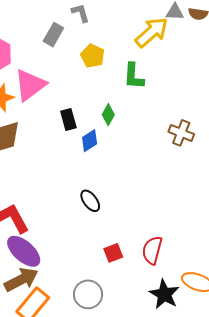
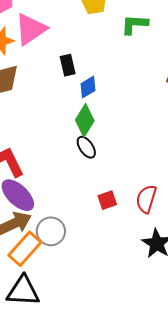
green L-shape: (134, 76) -> (134, 24), turned 88
green diamond: (108, 115) -> (85, 120), moved, size x1.5
gray circle: (88, 294) -> (51, 231), moved

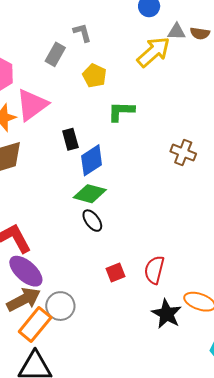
green L-shape: (134, 24) -> (121, 111), moved
blue diamond: (88, 87) -> (92, 160), size x1.4
green diamond: (85, 120) -> (90, 194), turned 76

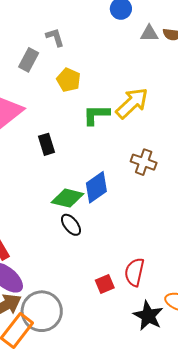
yellow arrow: (153, 52) -> (132, 103), moved
brown cross: (183, 153) -> (144, 162), moved
blue diamond: (92, 160) -> (96, 187), moved
red square: (115, 273) -> (105, 284), moved
gray circle: (60, 306) -> (42, 311), size x1.4

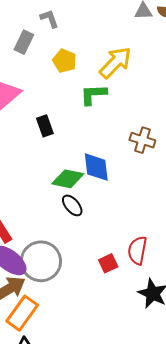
yellow arrow: (132, 103) -> (115, 62), moved
blue diamond: (96, 187) -> (96, 167), turned -60
gray circle: (42, 311) -> (41, 261), moved

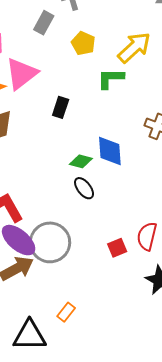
black rectangle: (45, 126) -> (61, 107), turned 35
green diamond: (68, 179) -> (81, 161), size x0.7
orange rectangle: (22, 313) -> (66, 312), moved, size x0.6

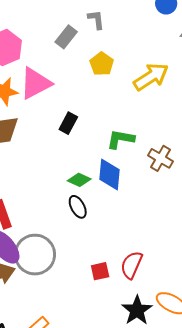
green L-shape: (111, 78) -> (121, 139), moved

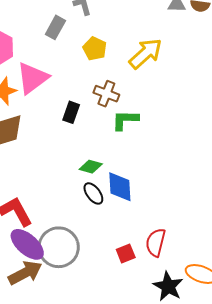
brown cross: (161, 158) -> (106, 94), moved
blue diamond: (110, 175) -> (120, 187), moved

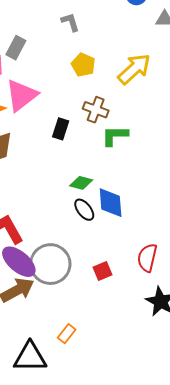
gray rectangle: (55, 27) -> (16, 48), moved
red square: (126, 254) -> (103, 271), moved

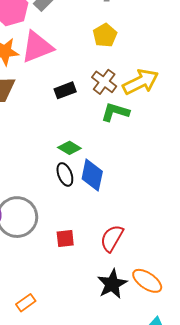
yellow arrow: (134, 69) -> (141, 82), moved
black rectangle: (61, 129) -> (65, 90), turned 35
orange rectangle: (67, 334) -> (26, 303), moved

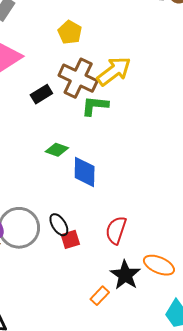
brown cross: (104, 82) -> (78, 78), size x1.5
black ellipse: (65, 174) -> (59, 225), moved
orange rectangle: (26, 303) -> (100, 296), moved

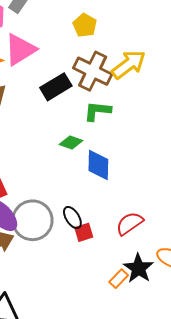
black rectangle: (41, 94) -> (56, 87), size x1.4
green L-shape: (95, 106) -> (97, 111), moved
red semicircle: (116, 230) -> (130, 223), turned 36
orange rectangle: (100, 296) -> (119, 279), moved

